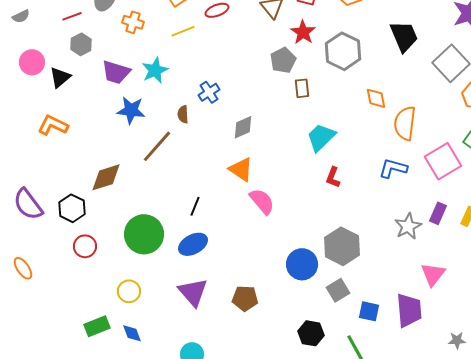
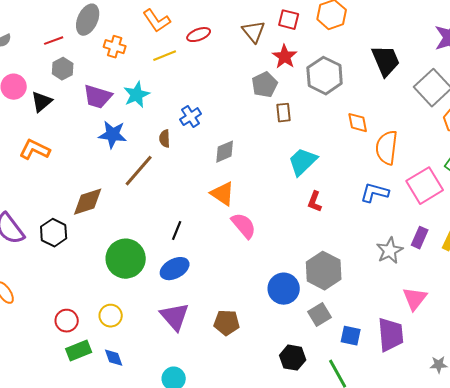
red circle: (85, 246) -> (67, 321), moved

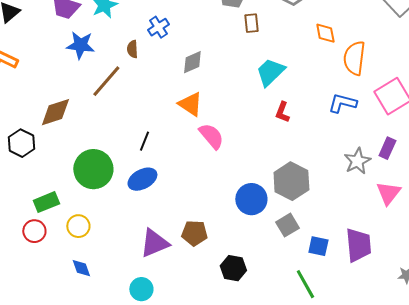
pink triangle: (415, 299) -> (388, 193), moved
purple triangle: (175, 317) -> (154, 243), moved, turned 48
green rectangle: (79, 351) -> (46, 202), moved
black hexagon: (293, 358) -> (233, 268), moved

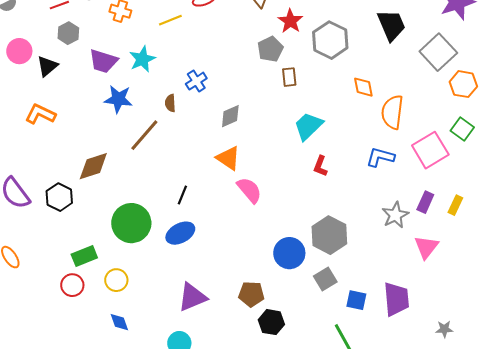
brown pentagon: (194, 233) -> (251, 294), moved

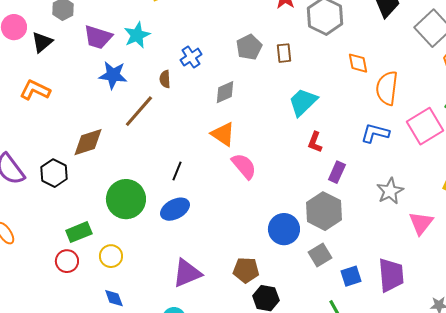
gray pentagon: (270, 49) -> (249, 47), moved
purple rectangle: (425, 202) -> (337, 172), moved
blue square: (356, 300) -> (351, 276), turned -30

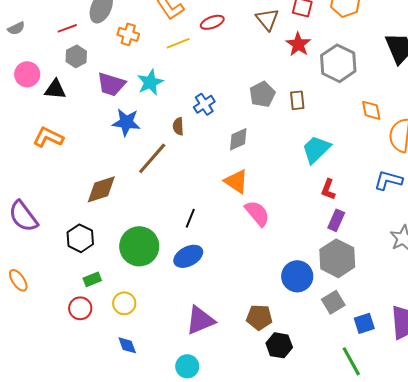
black triangle: (42, 42) -> (55, 89), turned 45
purple rectangle: (337, 172) -> (336, 220), moved
black hexagon: (54, 173) -> (80, 238), moved
green rectangle: (79, 232) -> (92, 279), size x0.7

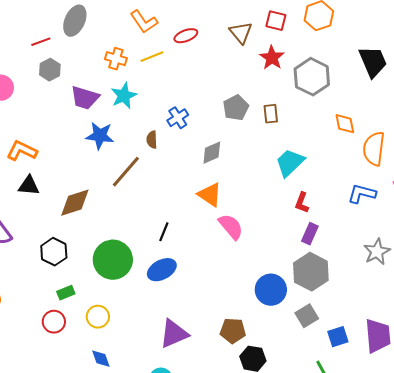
orange cross: (128, 34) -> (116, 59), moved
black triangle: (55, 89) -> (29, 186), moved

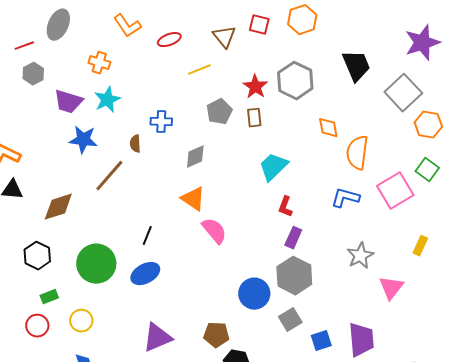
yellow line: (152, 57) -> (199, 70), moved
red star: (272, 58) -> (255, 87), moved
blue cross: (178, 118) -> (161, 122), turned 35

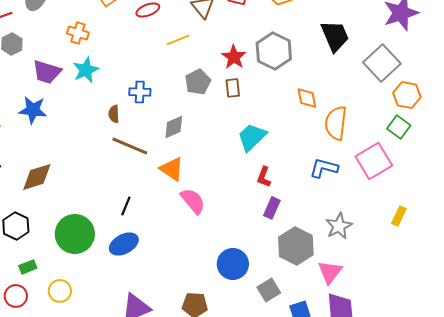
blue star: (83, 140) -> (33, 110), moved
green square: (427, 170) -> (399, 127), moved
brown line: (109, 176) -> (130, 146), moved, turned 72
gray hexagon: (294, 276) -> (296, 246), moved
pink triangle: (391, 288) -> (330, 272), moved

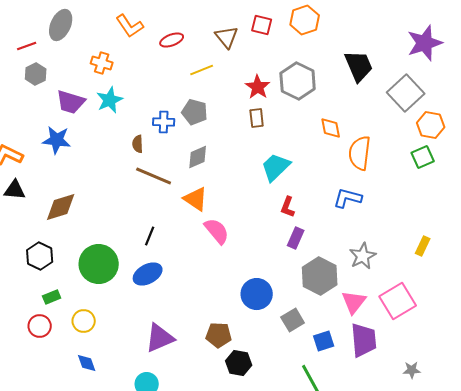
gray pentagon: (198, 82) -> (195, 112), moved, turned -30
green square: (399, 127) -> (423, 157), turned 30
pink square: (374, 161) -> (398, 301), moved

